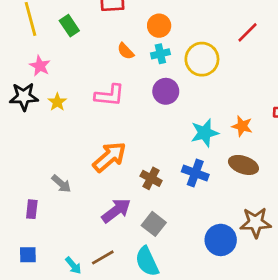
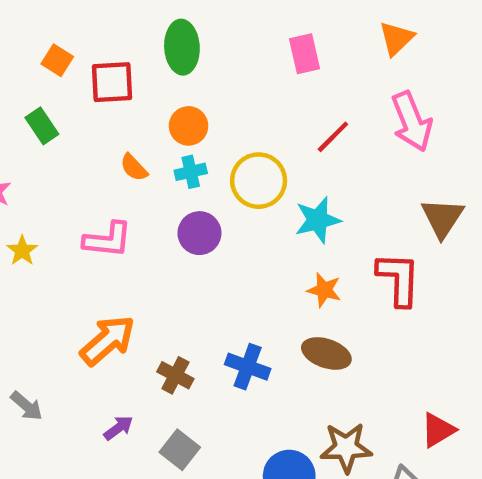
cyan star: (205, 133) -> (318, 220), moved
gray arrow: (61, 184) -> (27, 406), moved
purple arrow: (116, 211) -> (118, 428), size x0.6

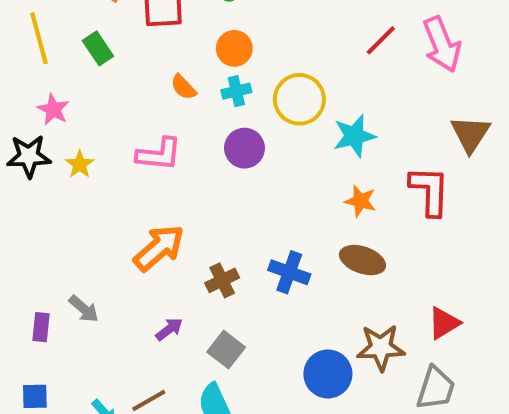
red line: (333, 137) -> (381, 40), moved
brown cross: (175, 375) -> (222, 280), turned 36
red triangle: (438, 430) -> (444, 323), moved

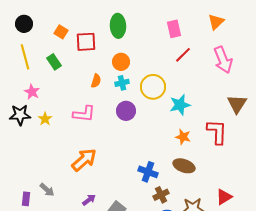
red line: (381, 40) -> (183, 55), moved
orange semicircle: (183, 87) -> (96, 81), turned -120
brown cross: (222, 280) -> (161, 195), moved

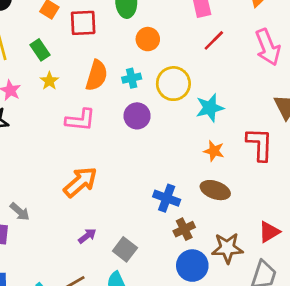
orange circle: (121, 62) -> (148, 39), moved
orange semicircle: (96, 81) -> (97, 75), size x1.6
yellow star: (45, 119) -> (49, 81), moved
gray arrow: (47, 190) -> (20, 212), moved

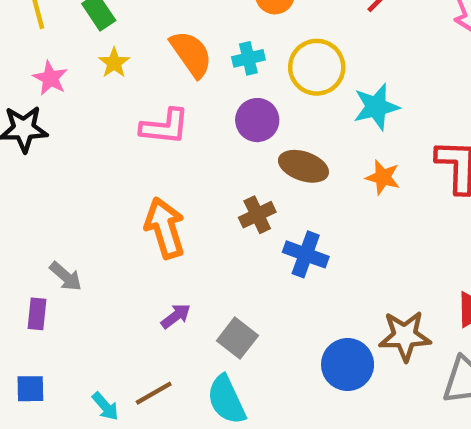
orange semicircle: (97, 75) -> (191, 54), turned -52
orange arrow: (80, 182) -> (165, 228), turned -66
brown ellipse: (215, 190) -> (303, 166), moved
brown cross: (184, 229) -> (257, 215), moved

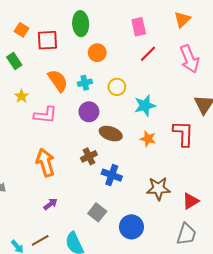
yellow star: (114, 63) -> (21, 96), moved
yellow circle: (317, 67) -> (117, 87), size x0.7
brown star: (405, 336) -> (158, 189), moved
gray square: (237, 338) -> (97, 212), moved

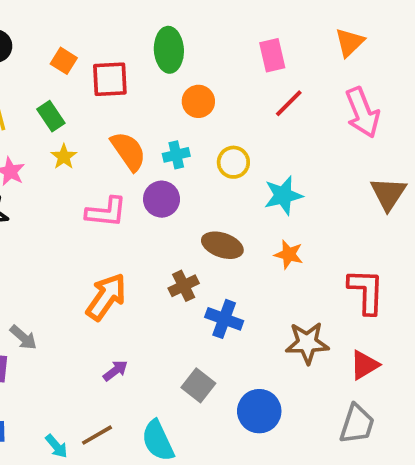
yellow star: (21, 96) -> (64, 157), moved
purple circle: (89, 112) -> (162, 199), moved
red L-shape: (183, 134) -> (366, 291), moved
orange arrow: (45, 163) -> (106, 297), turned 52

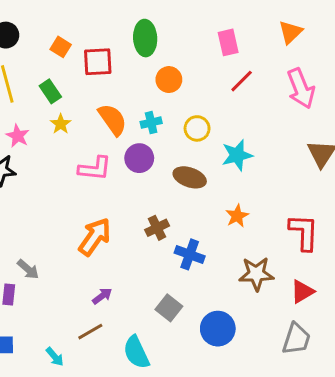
brown ellipse: (222, 245) -> (190, 177), moved
orange star: (289, 254) -> (237, 216), moved, turned 30
brown line: (97, 435) -> (90, 332), moved

